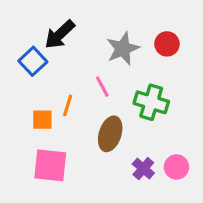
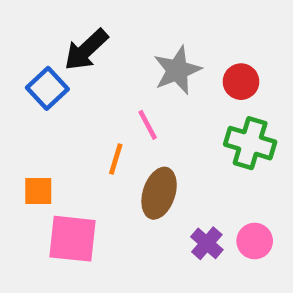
red circle: (167, 44) -> (241, 82), moved
green cross: (151, 102) -> (250, 143), moved
orange line: (68, 105) -> (116, 159), moved
orange square: (42, 120) -> (38, 191), moved

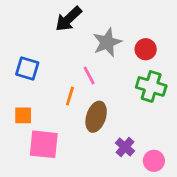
black arrow: (86, 50) -> (69, 19), moved
blue square: (47, 88) -> (27, 69), moved, turned -30
pink circle: (255, 241) -> (154, 161), moved

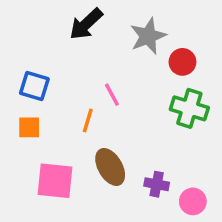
gray star: (107, 42) -> (148, 36), moved
orange square: (23, 115) -> (29, 127), moved
brown ellipse: (96, 117) -> (110, 167), moved, turned -48
purple cross: (125, 147) -> (157, 184), turned -30

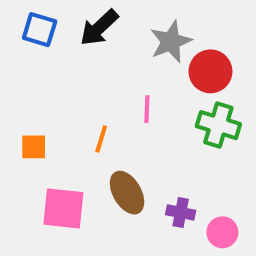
red circle: (182, 62) -> (210, 71), size x1.4
blue square: (34, 86) -> (40, 30), moved
pink line: (112, 95) -> (147, 109), moved, turned 30

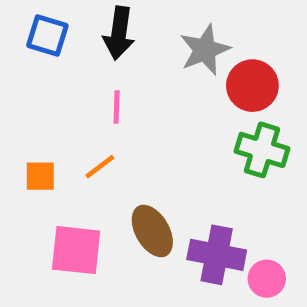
black arrow: (99, 28) -> (119, 33), turned -39
pink line: (147, 109) -> (117, 107), moved
orange line: (101, 139) -> (100, 167), moved, turned 36
purple cross: (181, 212) -> (217, 255), size x1.6

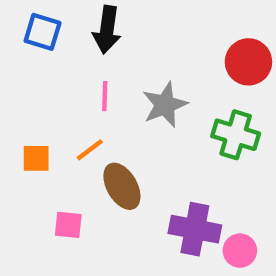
gray star: (205, 50) -> (165, 105), moved
red circle: (252, 86) -> (248, 62), moved
brown ellipse: (152, 231) -> (122, 186), moved
pink square: (76, 250) -> (68, 225), size x0.6

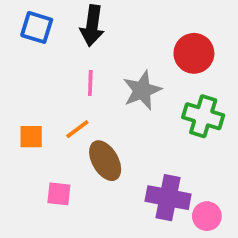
red circle: (248, 62) -> (194, 53), moved

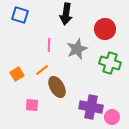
black arrow: (92, 26) -> (66, 14), moved
orange square: (31, 137) -> (17, 74), turned -32

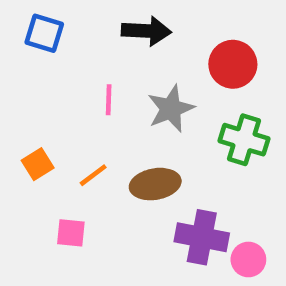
black arrow: (66, 14) -> (146, 31), turned -95
orange line: (42, 70) -> (93, 175), moved
brown ellipse: (57, 87) -> (155, 184), moved, turned -70

